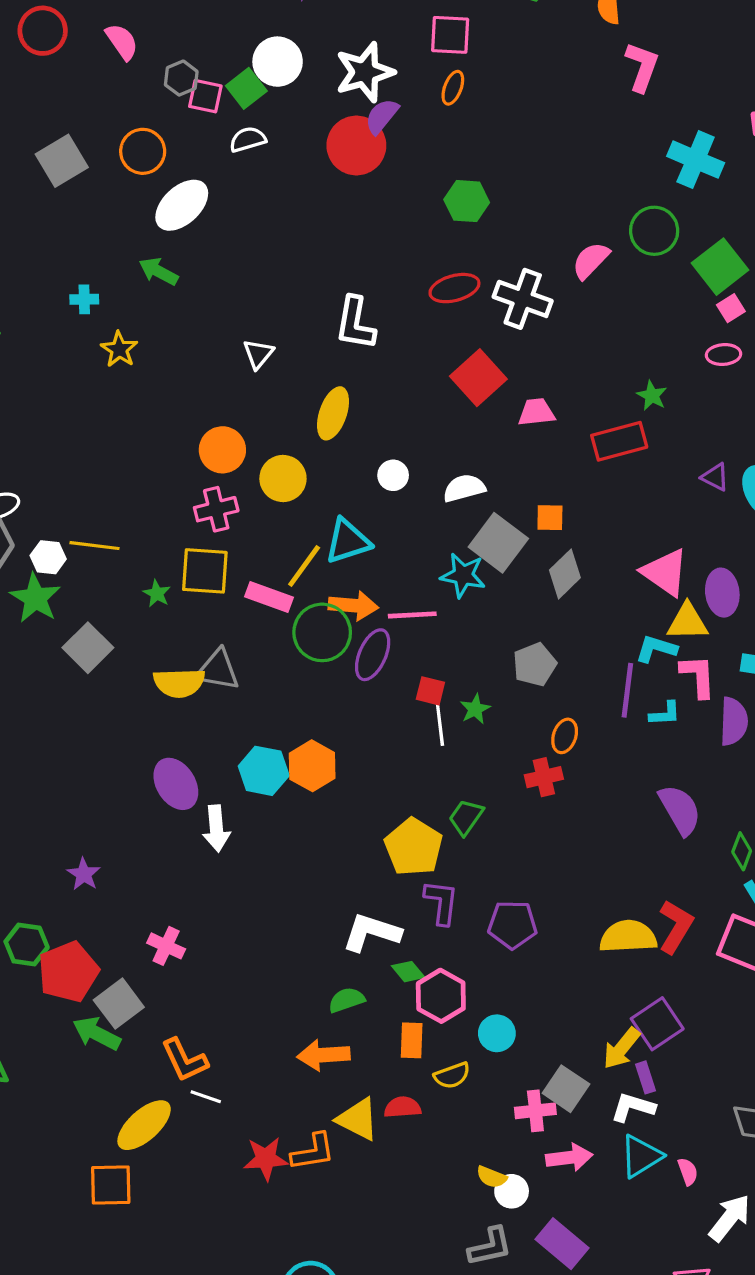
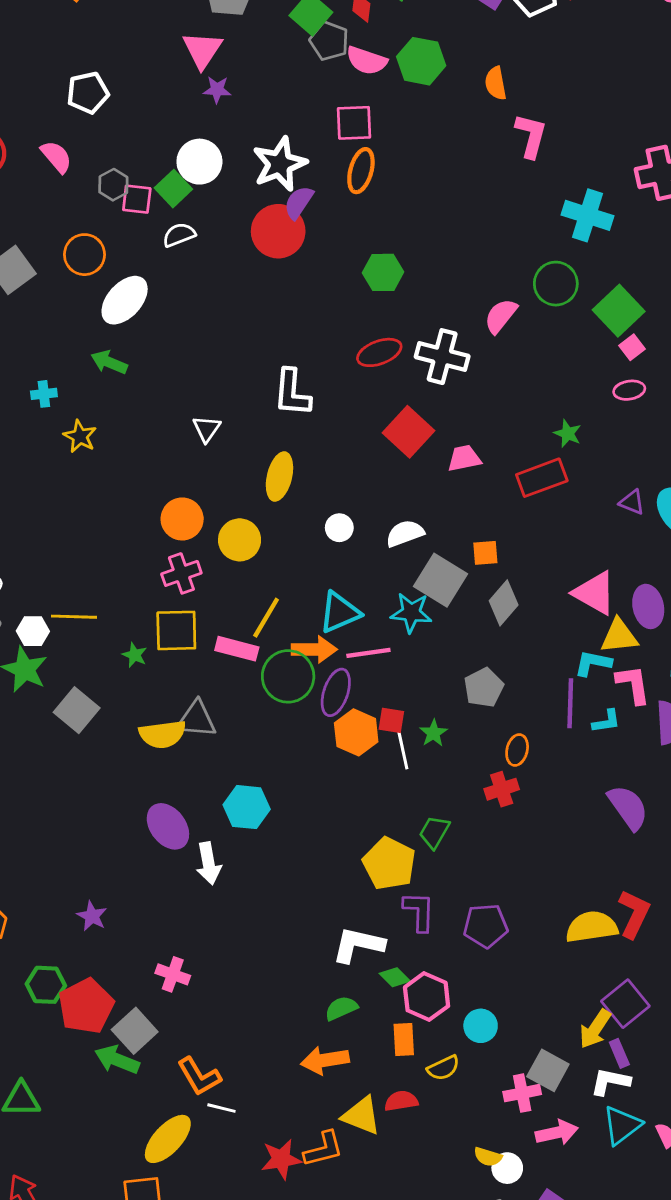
orange ellipse: (453, 88) -> (361, 171), size x1.4
cyan triangle: (348, 541) -> (340, 612), moved
orange hexagon: (312, 766) -> (356, 732), moved

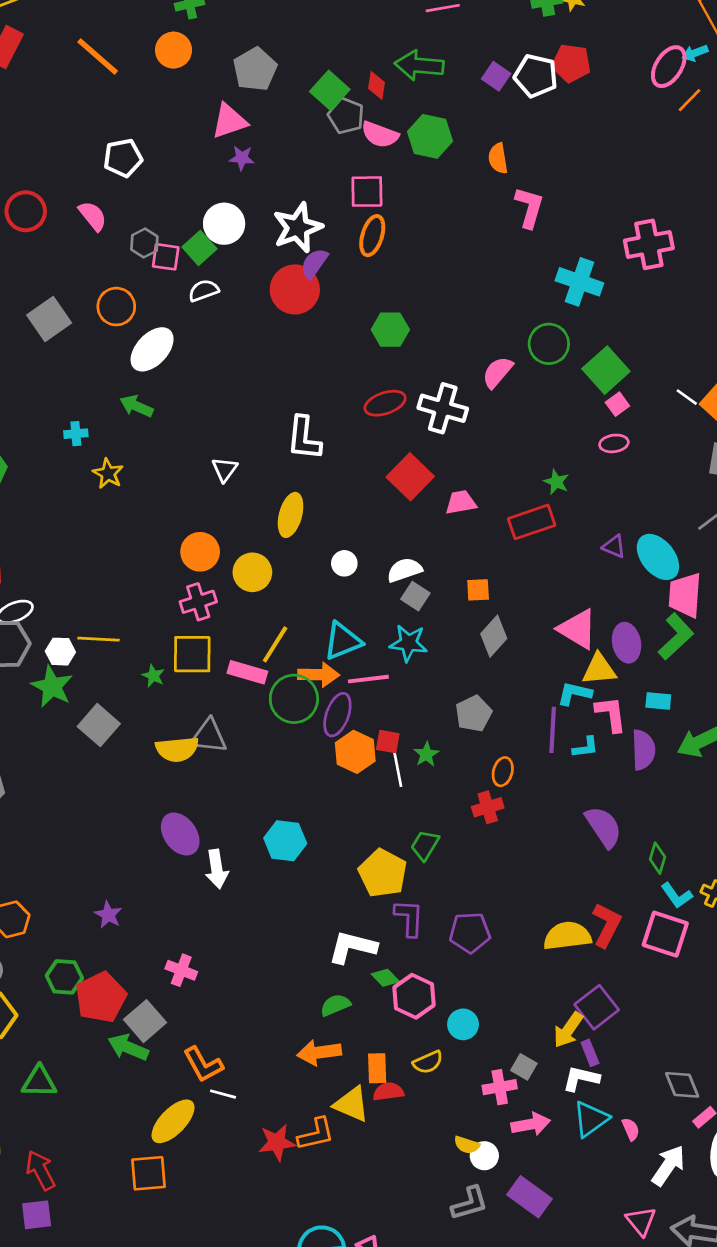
pink triangle: (202, 50) -> (229, 121), turned 36
gray square: (441, 580) -> (415, 596), moved, size x0.6
cyan hexagon: (247, 807) -> (285, 841), moved
orange rectangle: (404, 1039) -> (377, 1068), moved
gray square: (548, 1070) -> (524, 1067), size x0.7

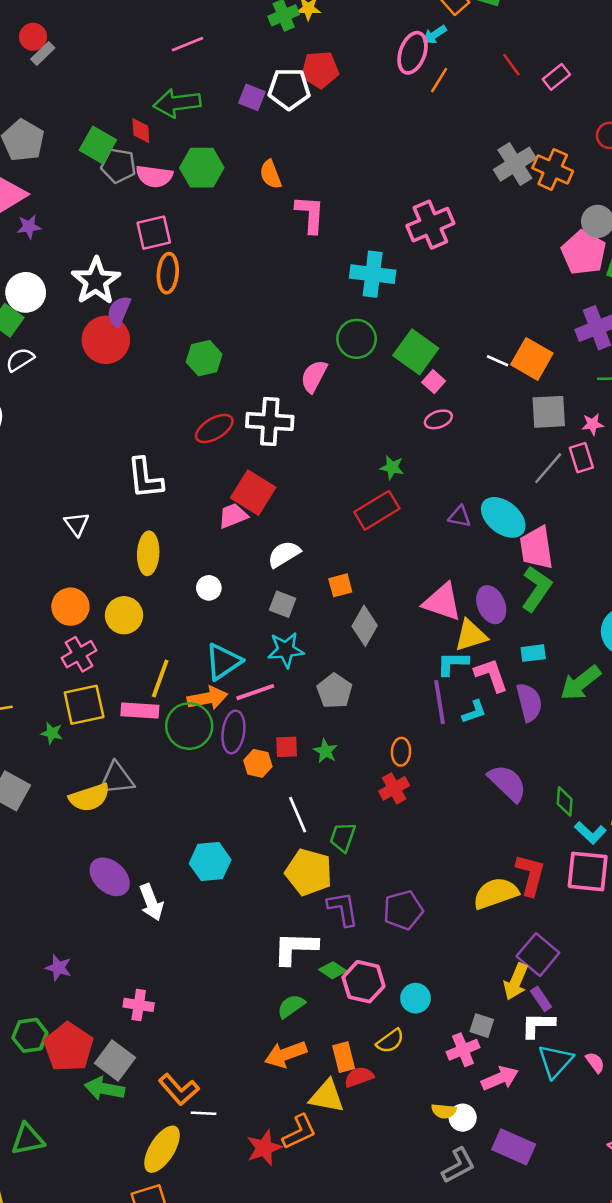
pink trapezoid: (461, 502) -> (233, 516), moved
white semicircle: (404, 570) -> (284, 554), moved
gray pentagon: (474, 714) -> (334, 691), moved
orange hexagon: (355, 752) -> (258, 763), size x0.7
white line: (397, 768) -> (298, 815), moved

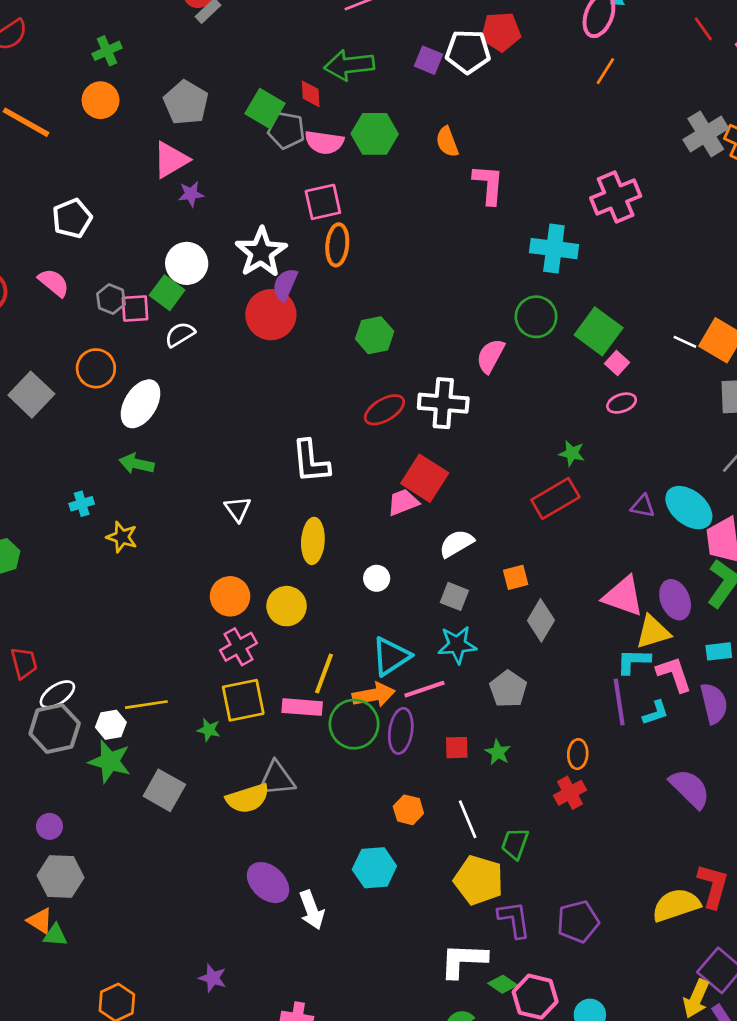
orange line: (439, 80) -> (605, 71), moved
orange hexagon: (258, 763) -> (408, 810), moved

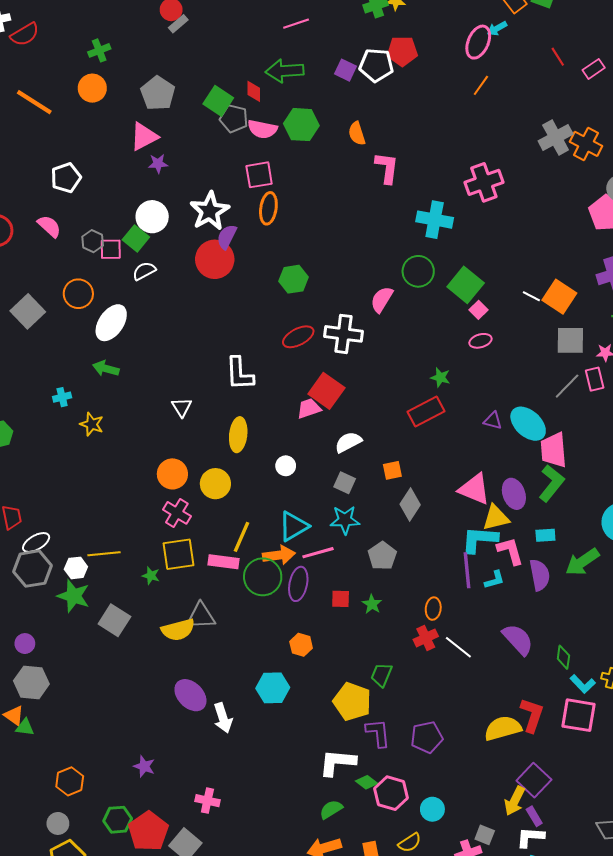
pink cross: (238, 647) -> (177, 513), turned -32
cyan L-shape: (633, 661) -> (480, 539), size x1.4
white line: (468, 819) -> (458, 647), moved, turned -32

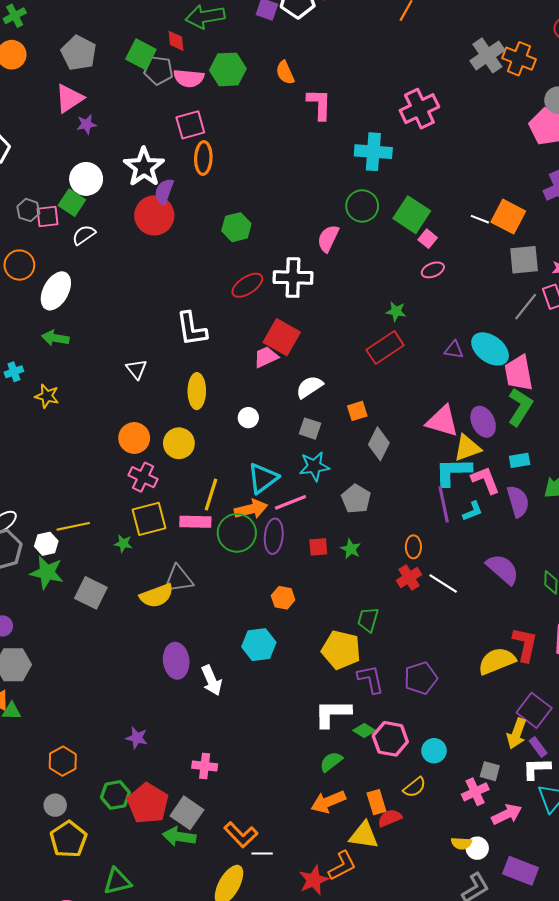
purple ellipse: (190, 695) -> (176, 661), turned 44

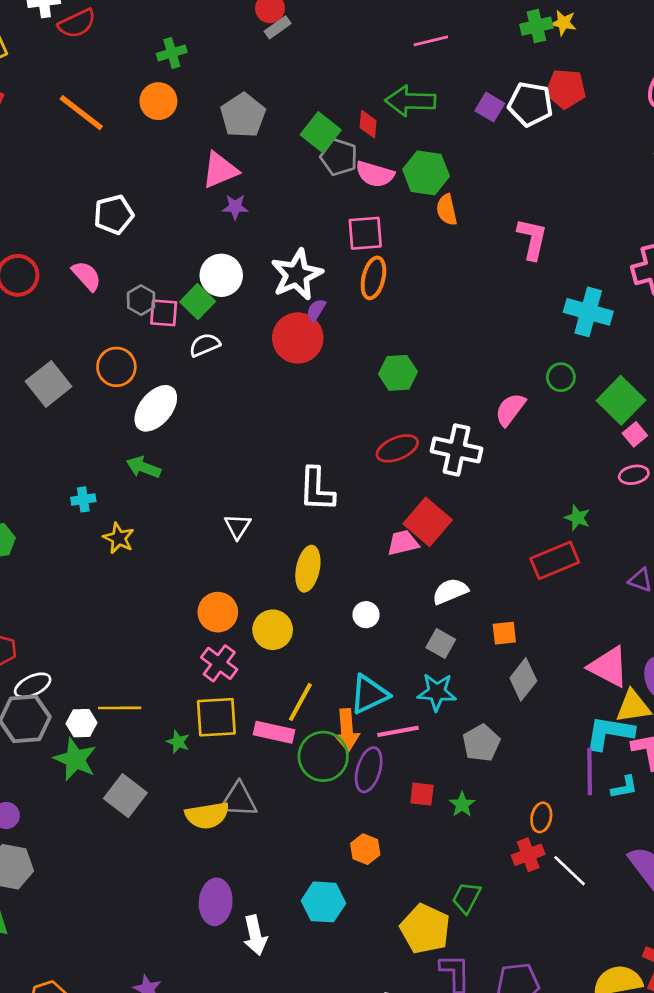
orange semicircle: (285, 73) -> (447, 210), moved
purple semicircle: (164, 191) -> (316, 310), size x0.7
green circle: (362, 206) -> (561, 377), size x0.7
orange arrow: (251, 509) -> (347, 730), turned 88

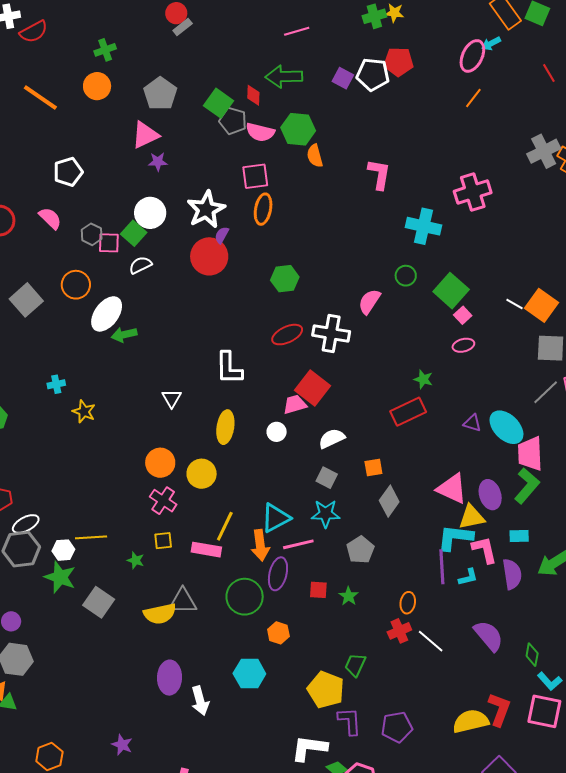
green arrow: (143, 467) -> (124, 335), moved, turned -30
white circle: (366, 615) -> (277, 432), moved
yellow square: (216, 717) -> (163, 541), size x0.6
green circle: (323, 756) -> (245, 597), moved

